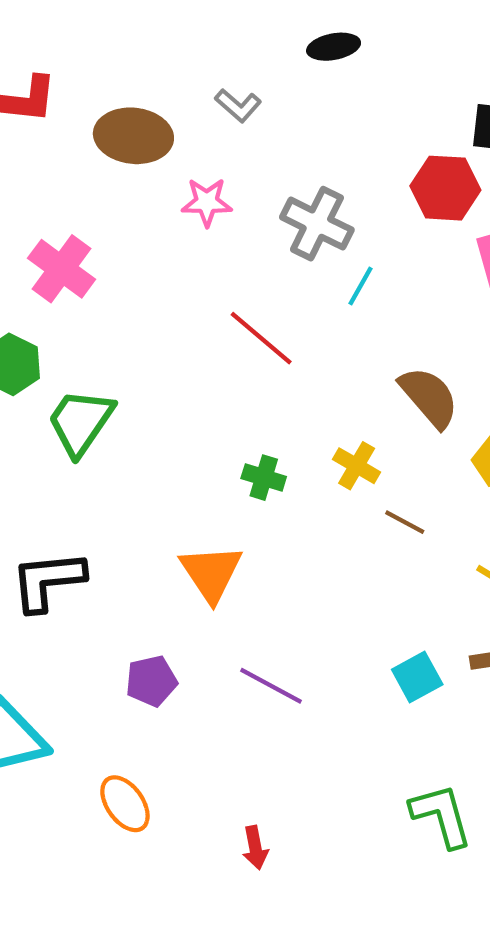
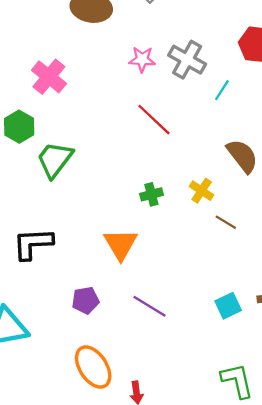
pink star: (207, 202) -> (142, 59), moved
cyan line: (360, 286) -> (222, 90), moved
green cross: (264, 478) -> (151, 194), turned -35
orange ellipse: (125, 804) -> (93, 367), moved, size x1.4

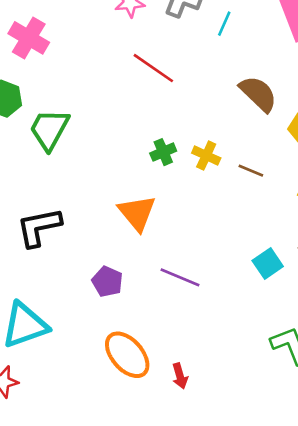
yellow cross: (202, 191) -> (206, 156), moved
purple pentagon: (85, 300) -> (107, 282), turned -30

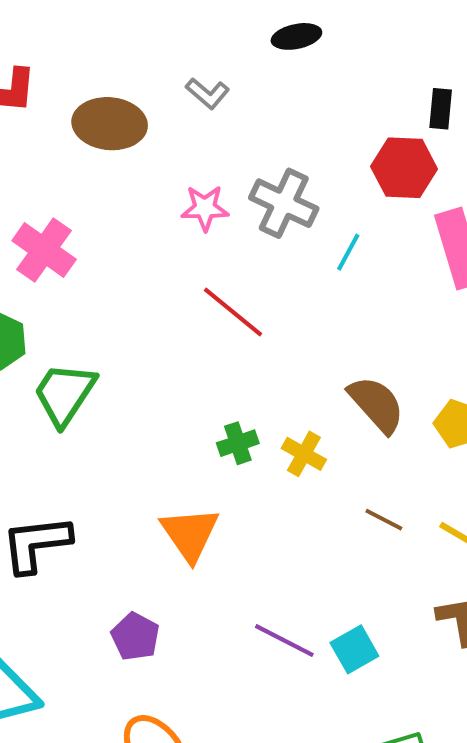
brown semicircle: (258, 94) -> (376, 404), moved
brown line: (251, 171) -> (384, 520), moved
cyan square: (268, 263) -> (354, 649), moved
purple line: (180, 277) -> (284, 641), moved

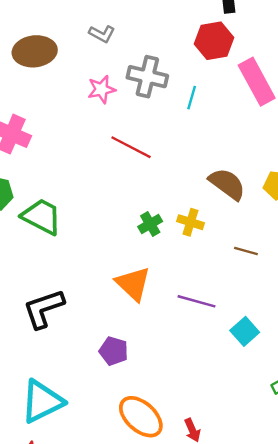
gray L-shape: (208, 93) -> (102, 34), moved
green trapezoid: (64, 394) -> (42, 217), turned 96
purple line: (284, 641) -> (196, 301), moved

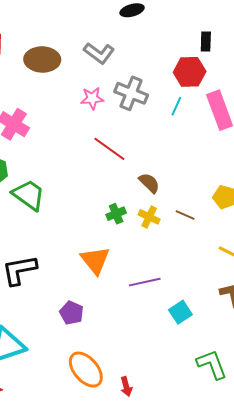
gray L-shape: (102, 34) -> (99, 53), size x1.4
cyan line: (192, 98) -> (176, 106), moved
brown semicircle: (227, 184) -> (149, 183), moved, size x0.7
brown line: (246, 251) -> (185, 215), moved
purple line: (196, 301) -> (145, 282), turned -36

